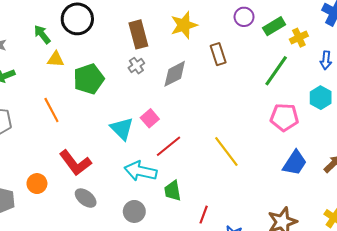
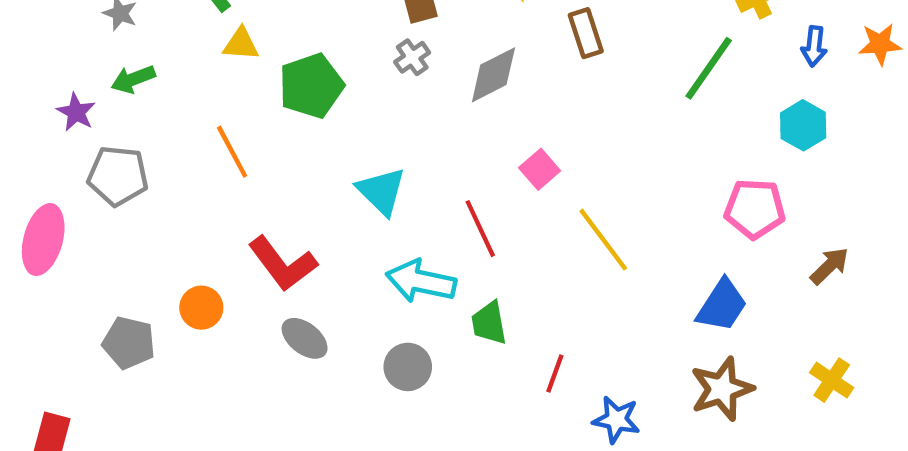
pink pentagon: (284, 117) -> (755, 209), moved
pink square: (150, 118) -> (540, 169), moved
red line: (168, 146) -> (480, 229), turned -76
blue trapezoid: (295, 163) -> (722, 305), moved

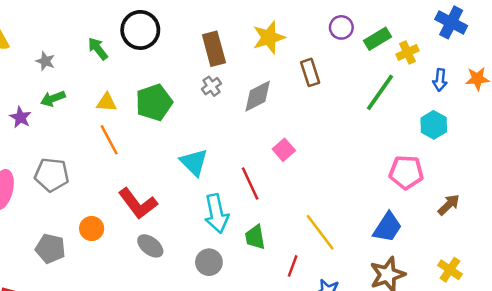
yellow triangle: (241, 44) -> (107, 102), moved
gray pentagon: (118, 176) -> (52, 175), moved
yellow line: (603, 240) -> (320, 232), moved
cyan arrow: (421, 281) -> (216, 213), turned -114

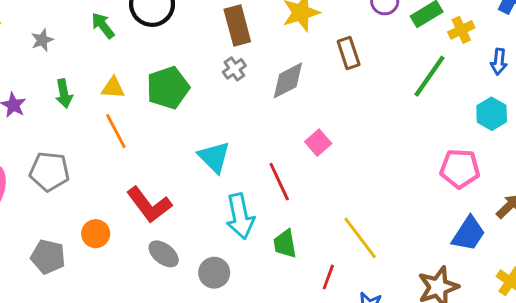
gray star: (45, 61) -> (42, 40), turned 30
green arrow: (53, 99) -> (64, 93), moved, turned -80
blue trapezoid: (387, 227) -> (469, 234), moved
gray circle: (209, 262) -> (214, 273), moved

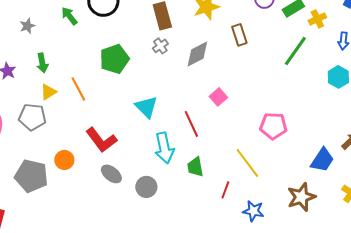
yellow triangle: (113, 88) -> (48, 92), moved, turned -36
pink pentagon: (460, 169) -> (273, 126), moved
gray pentagon: (48, 257) -> (31, 176), size x1.4

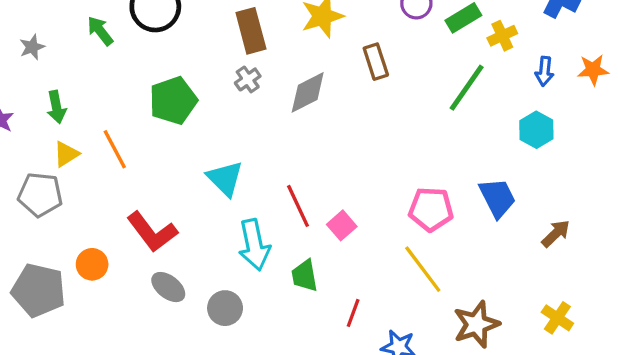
pink square: (218, 97) -> (342, 225), moved
blue trapezoid: (322, 160) -> (497, 198), moved, turned -60
yellow line: (247, 163) -> (423, 269), moved

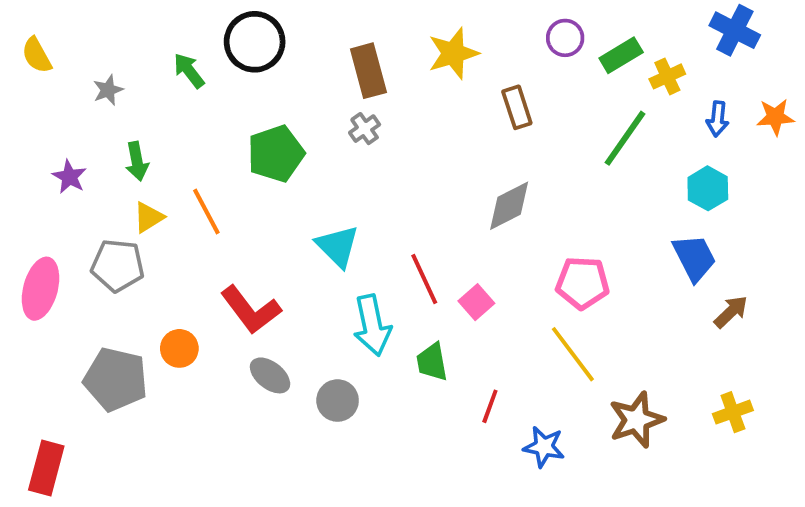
gray diamond: (308, 92) -> (509, 206), moved
blue trapezoid: (497, 198) -> (694, 258), moved
yellow cross: (557, 318) -> (733, 412), turned 36

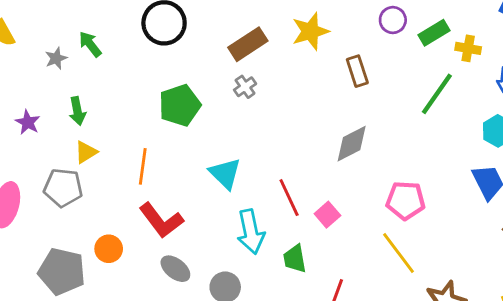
green arrow: (189, 71) -> (90, 44), moved
brown rectangle: (368, 71) -> (248, 44), turned 72
yellow cross: (667, 76) -> (468, 48), turned 35
orange line: (206, 211) -> (143, 166), moved, turned 36

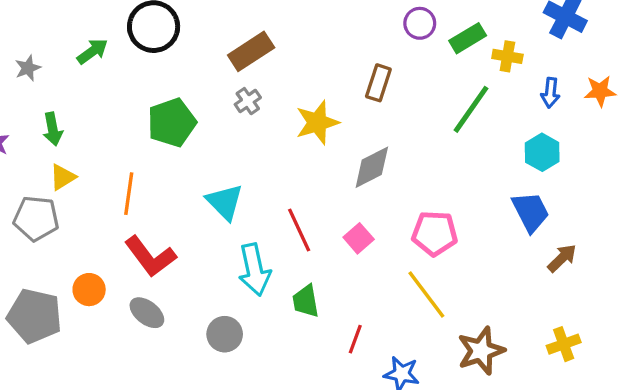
yellow star: (310, 31) -> (317, 123), moved
green arrow: (90, 44) -> (92, 51), moved, turned 92
brown rectangle: (357, 71) -> (378, 83), turned 36
pink square: (327, 215) -> (359, 238), moved
gray ellipse: (175, 269) -> (147, 313), moved

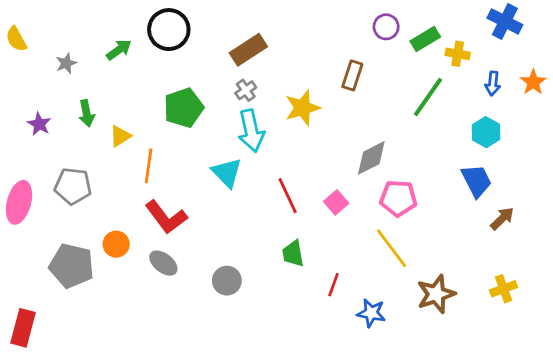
orange star: (600, 91) -> (533, 82), turned -30
gray diamond: (372, 167) -> (371, 158), moved
yellow triangle: (63, 177) -> (120, 136), moved
cyan arrow: (254, 270) -> (251, 131), moved

